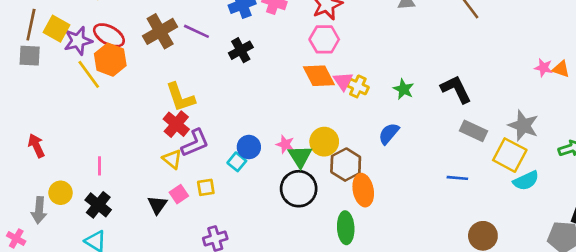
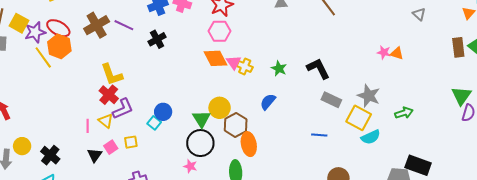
pink star: (285, 144) -> (190, 166), moved
pink line: (100, 166) -> (88, 126), moved

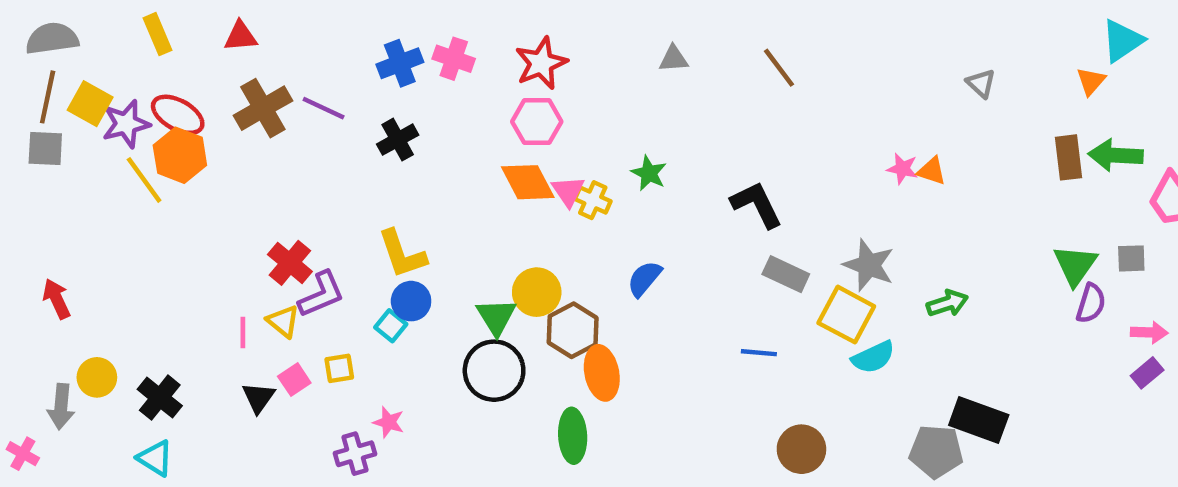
green star: (279, 68) -> (649, 173), moved
yellow L-shape: (112, 75) -> (402, 254), moved
pink star: (190, 166) -> (389, 422), moved

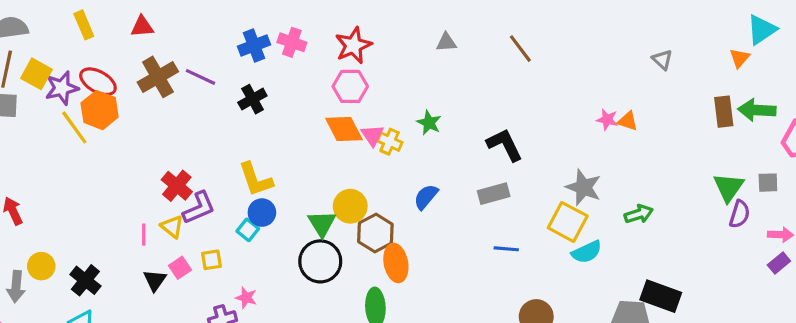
gray rectangle: (786, 274) -> (494, 194), moved, turned -40

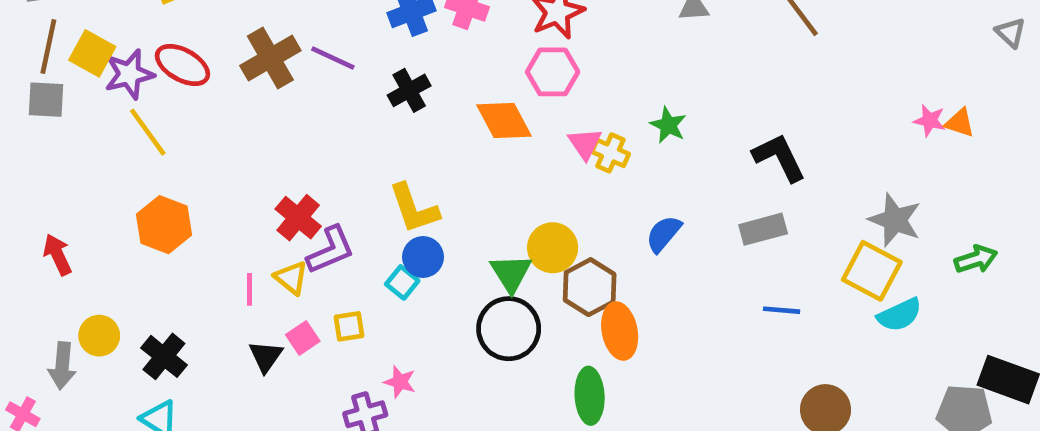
orange hexagon: (100, 110) -> (164, 225), moved
orange diamond: (344, 129) -> (504, 121), moved

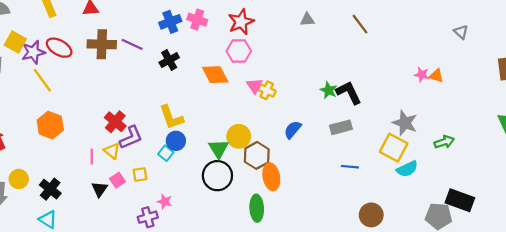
brown cross: (270, 58) -> (102, 44), turned 32
green star: (668, 125) -> (329, 90), moved

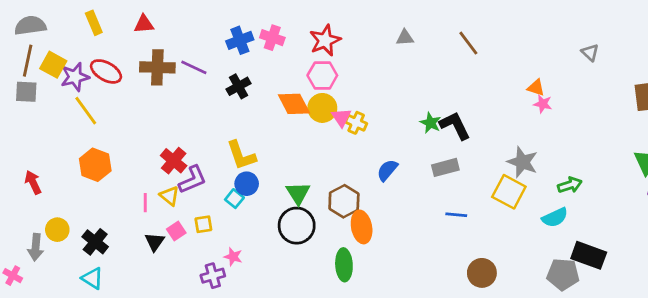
orange triangle: (436, 76) -> (536, 88), moved
yellow circle: (239, 136) -> (322, 108), moved
cyan semicircle: (407, 169) -> (555, 217), moved

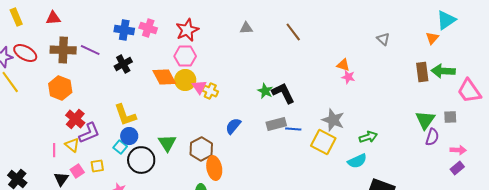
blue cross: (240, 40) -> (124, 30), turned 30
orange hexagon: (95, 165) -> (60, 88), moved
blue line: (456, 215) -> (293, 129), moved
black circle: (297, 226) -> (141, 160), moved

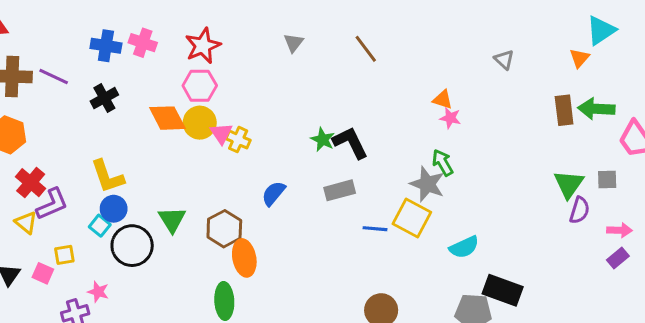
gray triangle: (246, 28) -> (293, 43), turned -48
blue line: (293, 129) -> (375, 229), moved
green arrow: (368, 137) -> (443, 163), moved, turned -102
pink square: (77, 171) -> (43, 273), moved, turned -32

